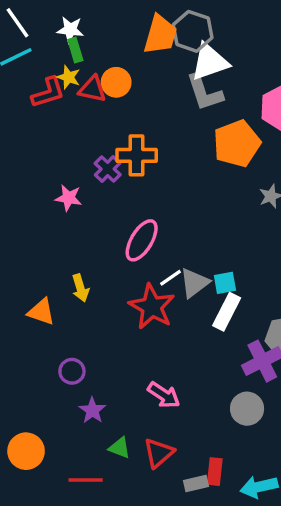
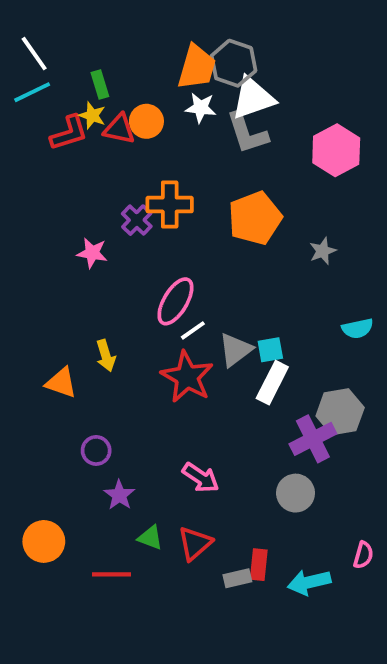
white star: (70, 30) -> (201, 108), moved
orange pentagon: (237, 143) -> (255, 218), moved
white line: (171, 278) -> (193, 330), moved

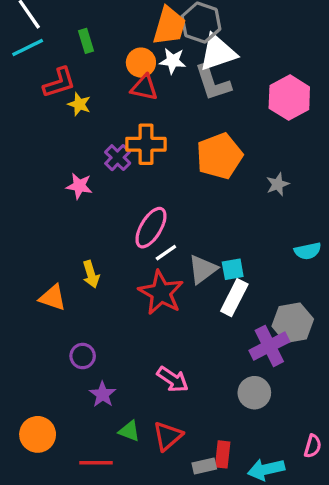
yellow star: (92, 115) -> (79, 104), moved
orange circle: (146, 121) -> (141, 63), moved
red triangle: (119, 129) -> (144, 88), moved

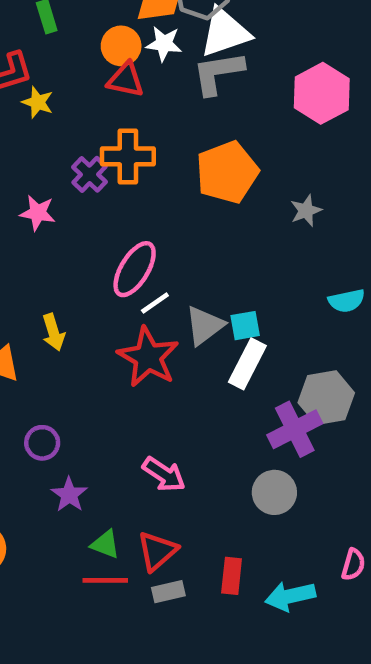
gray L-shape: (213, 83) -> (218, 73), turned 99
red line: (96, 463) -> (105, 580), moved
gray rectangle: (204, 466) -> (168, 592), moved

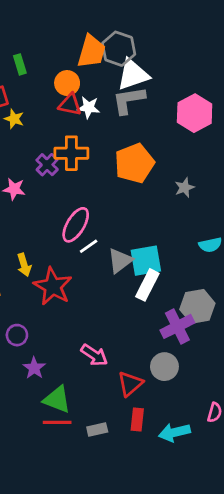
white star: (164, 44) -> (89, 107), moved
cyan square: (245, 326) -> (146, 261), size x1.6
red star: (148, 357) -> (53, 286), moved
green triangle: (105, 544) -> (57, 399), size x1.5
red triangle: (157, 551) -> (130, 384), moved

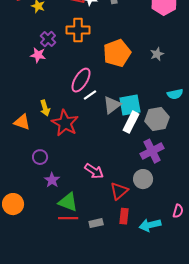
orange pentagon: (134, 163) -> (117, 53), moved
purple cross: (47, 165) -> (48, 39), moved
gray hexagon: (197, 306) -> (157, 119), moved

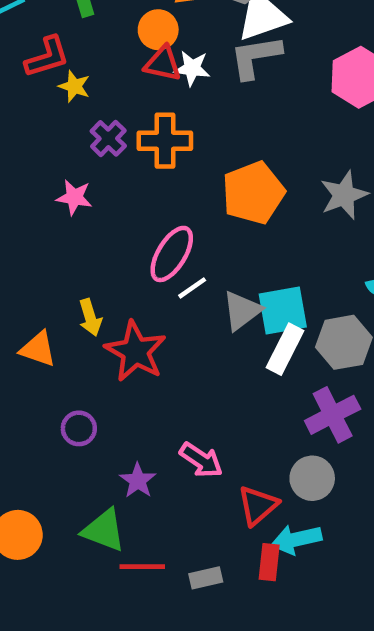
purple cross: (48, 39) -> (108, 138), moved
gray star: (157, 54) -> (344, 195), size x1.5
purple star: (52, 180) -> (138, 481), moved
green triangle: (68, 202) -> (104, 530), moved
cyan arrow: (150, 225) -> (296, 539), moved

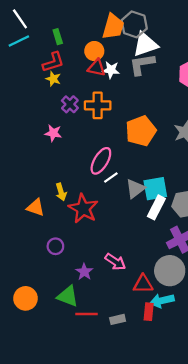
red L-shape: (47, 57) -> (53, 62), moved
gray circle: (312, 478) -> (170, 271), size x1.4
red triangle: (258, 505) -> (143, 284), turned 40

